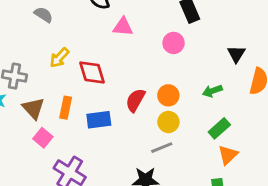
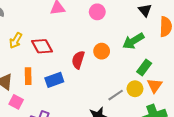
green arrow: (212, 91) -> (133, 41), size x1.5
yellow circle: (168, 122) -> (135, 89), moved
gray line: (162, 148) -> (116, 95), moved

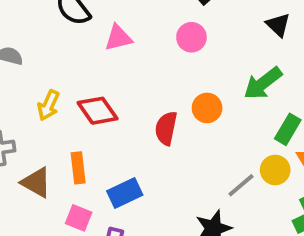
blue rectangle: (54, 80) -> (125, 193), moved
pink square: (16, 102) -> (79, 218), moved

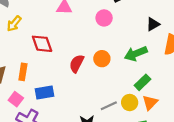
black triangle: (278, 25) -> (153, 24), turned 32
yellow arrow: (48, 105) -> (14, 24), moved

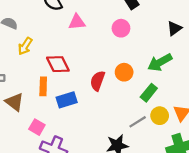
orange rectangle: (23, 72) -> (43, 86), moved
green rectangle: (142, 82) -> (149, 93), moved
blue rectangle: (44, 92) -> (67, 100), moved

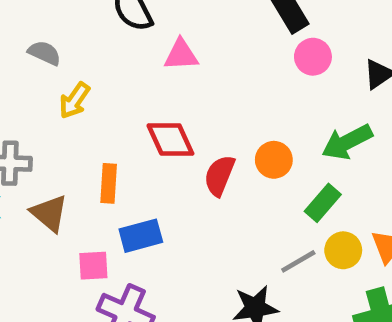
pink circle: (121, 28) -> (313, 57), moved
red diamond: (58, 64) -> (170, 140), moved
blue rectangle: (67, 100) -> (141, 236), moved
pink square: (37, 127) -> (93, 266), turned -35

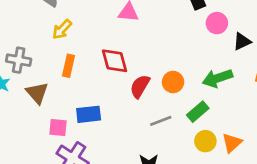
pink circle: (313, 57) -> (217, 23), moved
orange rectangle: (109, 183) -> (69, 66), moved
gray line: (298, 261) -> (161, 121), moved

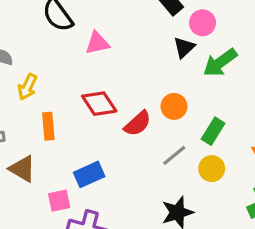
black triangle: (242, 41) -> (184, 47), moved
green arrow: (217, 78) -> (220, 63), moved
red semicircle: (140, 86) -> (138, 123), turned -145
yellow circle: (205, 141) -> (212, 169), moved

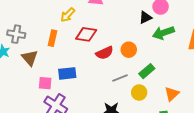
yellow arrow: (27, 87) -> (68, 15), moved
red diamond: (99, 104) -> (86, 34), turned -65

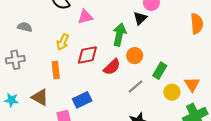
green arrow: (163, 33) -> (119, 35), moved, turned 140
gray cross: (16, 34) -> (15, 60), moved
yellow circle: (139, 92) -> (172, 92), moved

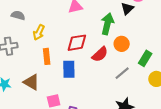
yellow arrow: (63, 42) -> (39, 32), moved
blue rectangle: (82, 100) -> (69, 69), moved, turned -66

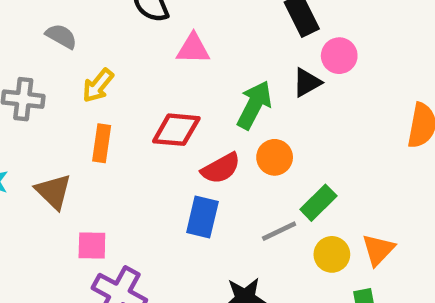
blue rectangle: (69, 69) -> (202, 217), moved
gray line: (122, 73) -> (279, 231), moved

